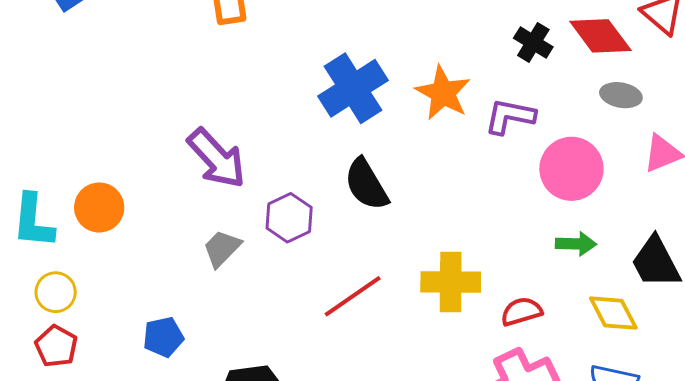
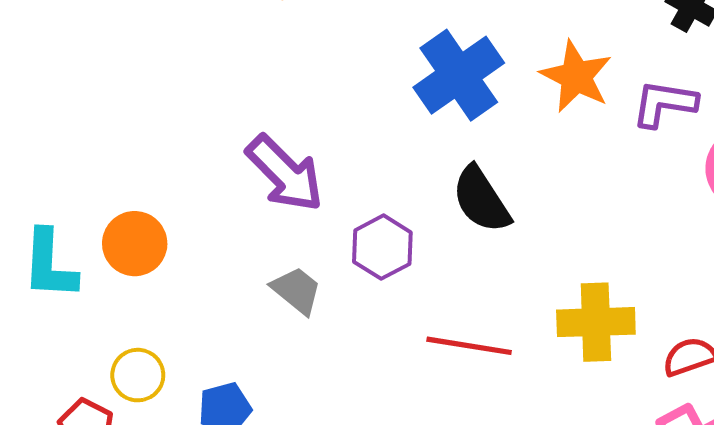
gray trapezoid: (222, 248) -> (297, 290), turned 87
yellow circle: (56, 292) -> (138, 375), moved
red line: (353, 296) -> (469, 346), turned 46

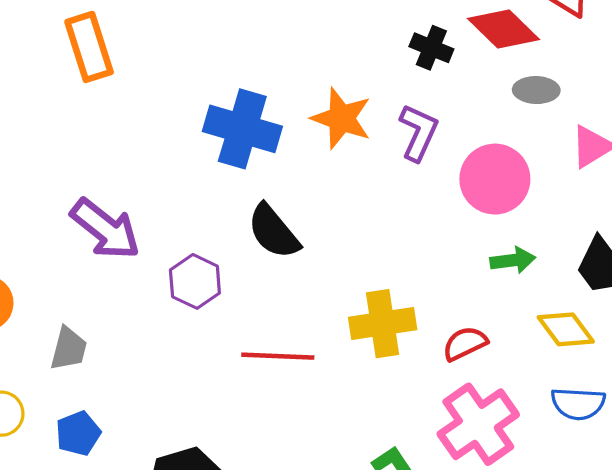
blue cross: (459, 75) -> (242, 129), turned -32
purple L-shape: (664, 104) -> (418, 132), turned 112
gray trapezoid: (297, 290) -> (69, 349), moved, turned 72

